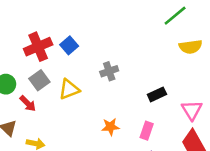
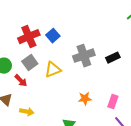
gray cross: (109, 71) -> (84, 56), size x1.5
black rectangle: (157, 94) -> (113, 58), moved

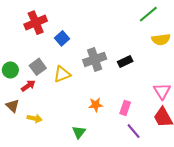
red cross: (29, 37) -> (36, 23), moved
red arrow: (21, 81) -> (28, 86), turned -80

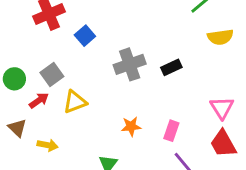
yellow triangle: (62, 74) -> (75, 102), moved

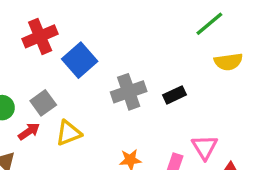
blue square: (85, 36) -> (80, 60), size x1.5
pink triangle: (222, 108) -> (205, 147), moved

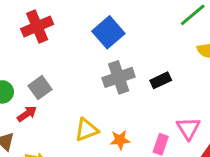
blue square: (80, 60) -> (108, 32), moved
yellow triangle: (69, 133) -> (87, 130), moved

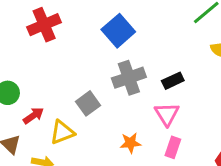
gray square: (40, 88) -> (88, 103), moved
pink triangle: (188, 128) -> (167, 114), moved
yellow triangle: (87, 130) -> (62, 132), moved

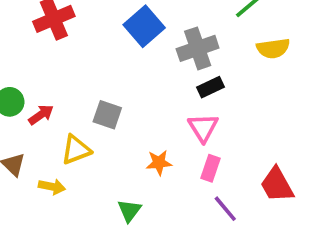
gray cross: (129, 78) -> (198, 48), moved
gray square: (88, 103) -> (107, 115), turned -35
red arrow: (33, 116) -> (41, 115), moved

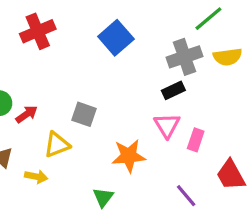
gray cross: (198, 48) -> (185, 57), moved
orange star: (159, 163) -> (129, 156), size x1.5
pink rectangle: (211, 168) -> (196, 140), moved

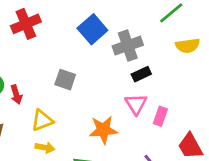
gray cross: (185, 57) -> (128, 46), moved
red arrow: (27, 114) -> (16, 95), turned 108
gray square: (84, 114) -> (65, 80), moved
yellow arrow: (36, 177) -> (45, 148), moved

